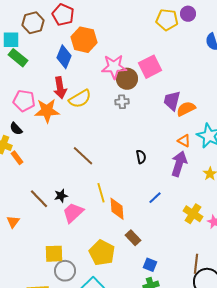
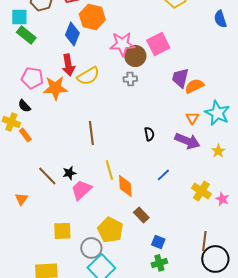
orange triangle: (184, 141) -> (192, 118), turned 32
brown line: (83, 156) -> (91, 133), turned 40
purple arrow: (179, 164) -> (187, 141), turned 95
gray circle: (65, 271) -> (91, 248), moved

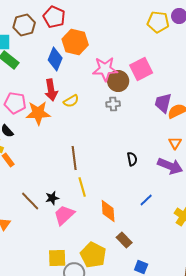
yellow semicircle: (88, 76) -> (71, 101), size x0.7
yellow line: (109, 170) -> (82, 187), moved
yellow square: (62, 231) -> (57, 258), moved

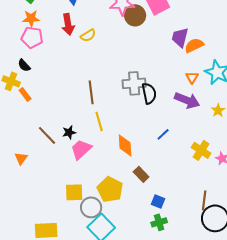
gray cross: (113, 104) -> (134, 83), moved, size x1.6
orange star: (38, 113) -> (31, 18), moved, size x0.7
black semicircle: (132, 159) -> (149, 93), size x1.5

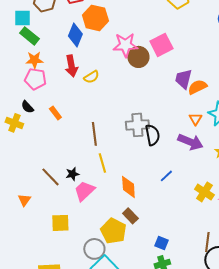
orange rectangle: (25, 94) -> (55, 113), moved
brown rectangle: (141, 174) -> (130, 216), moved
yellow square: (74, 192) -> (60, 223), moved

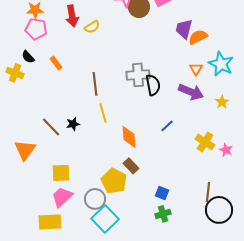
pink trapezoid: (84, 191) -> (62, 197), moved
orange triangle: (24, 200) -> (25, 150), size x1.6

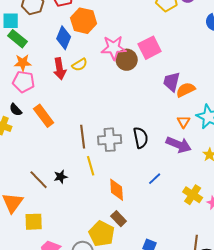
yellow semicircle: (92, 27) -> (80, 65), moved
orange rectangle: (56, 63) -> (44, 116), size x1.6
gray cross: (138, 75) -> (110, 140), moved
yellow square: (61, 173) -> (34, 222), moved

